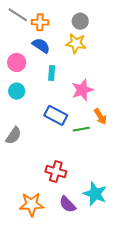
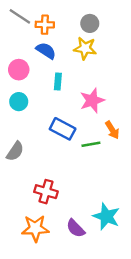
red cross: (56, 172) -> (46, 192), moved

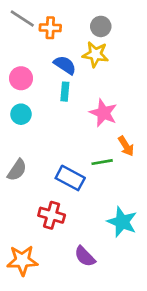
blue semicircle: (46, 51) -> (65, 65), moved
pink star: (92, 100) -> (103, 113), turned -30
blue rectangle: (63, 129) -> (70, 178), moved
cyan star: (106, 216) -> (122, 222), moved
orange star: (35, 228) -> (22, 260), moved

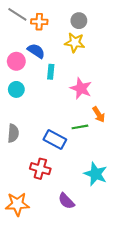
blue semicircle: (65, 65) -> (36, 51), moved
gray semicircle: (17, 170) -> (13, 133), turned -30

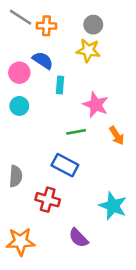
green line: (80, 127) -> (76, 132), moved
gray semicircle: (13, 133) -> (16, 176), moved

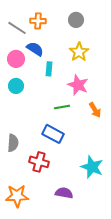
gray line: (21, 17) -> (17, 28), moved
yellow star: (88, 50) -> (79, 52), moved, turned 30
purple semicircle: (78, 238) -> (64, 193), turned 144

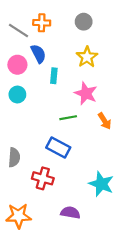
blue semicircle: (35, 49) -> (38, 54), turned 30

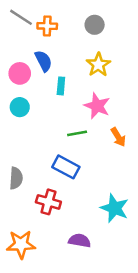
gray line: (19, 31) -> (21, 17), moved

